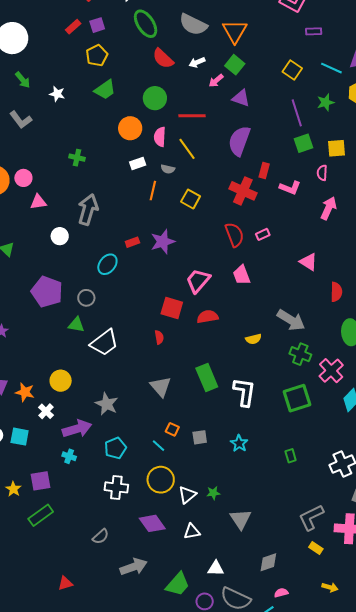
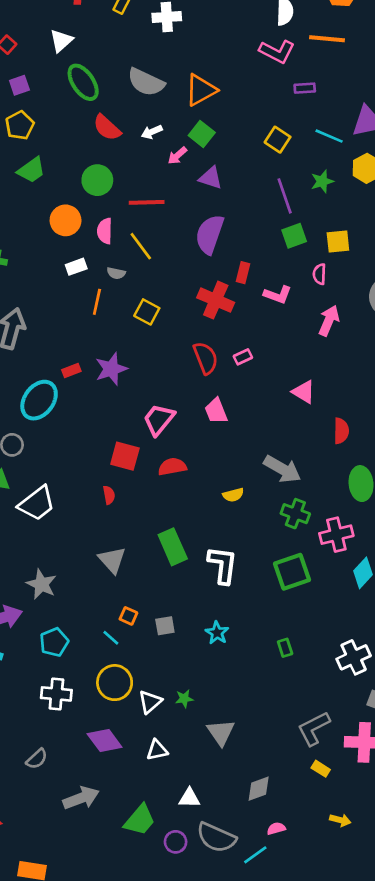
orange triangle: (235, 31) -> (201, 90), turned 32
cyan ellipse: (107, 264) -> (39, 400), size x1.4
pink cross: (331, 371) -> (336, 535), turned 30

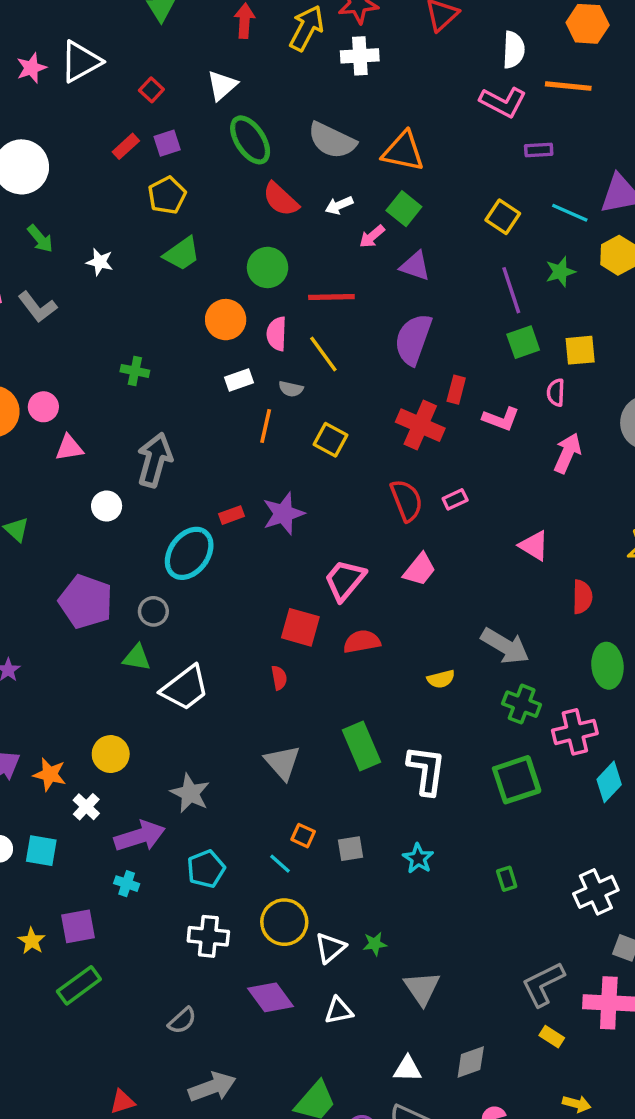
orange triangle: (201, 90) -> (403, 151), turned 40
pink trapezoid: (216, 411) -> (420, 570), turned -120
gray arrow: (81, 798) -> (212, 1087), moved
white triangle: (189, 798) -> (407, 1069), moved

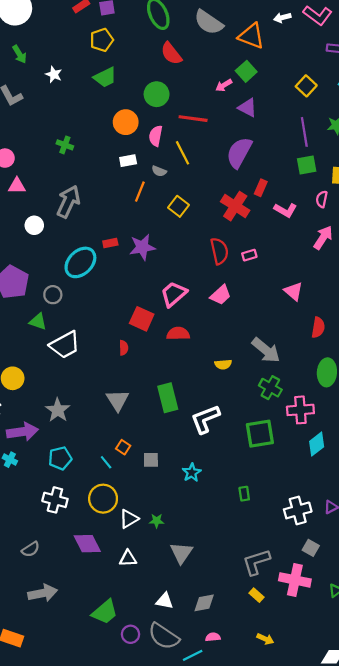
white arrow: (339, 205) -> (282, 18), moved
white L-shape: (426, 770) -> (205, 419), turned -128

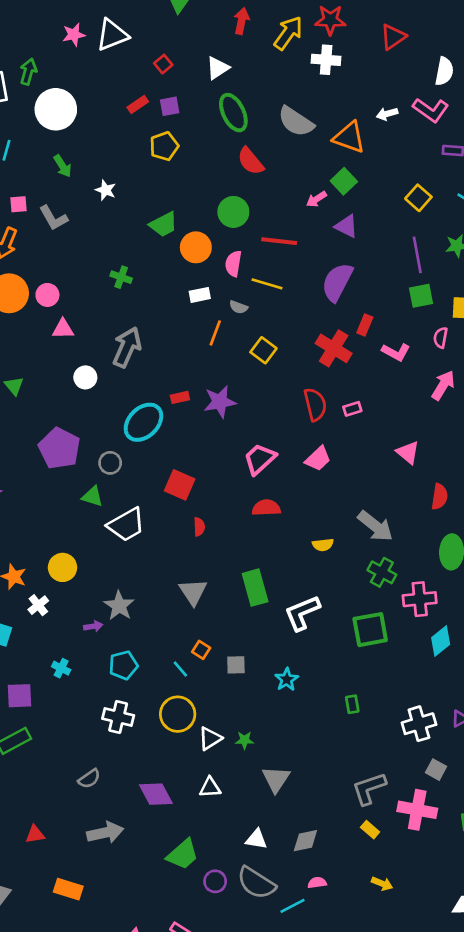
green trapezoid: (105, 77) -> (163, 224), moved
yellow line: (183, 153) -> (267, 284), turned -45
red square: (142, 319) -> (180, 485), moved
purple arrow: (23, 432) -> (93, 626), moved, size x0.5
purple diamond: (87, 544) -> (156, 794), moved

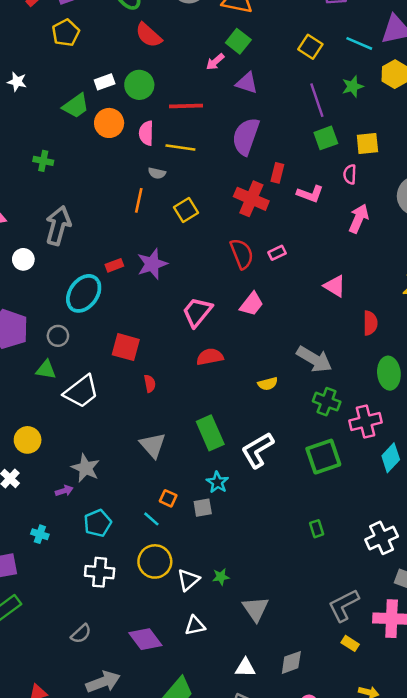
white rectangle: (200, 295) -> (105, 82), moved
yellow square: (263, 350) -> (186, 210), turned 30
cyan star: (287, 679) -> (217, 482), moved

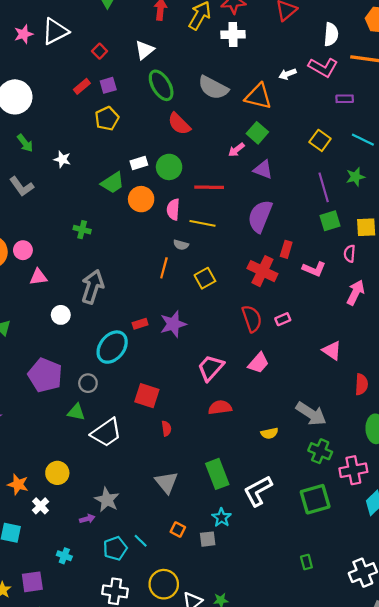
cyan line: (151, 519) -> (141, 541), moved

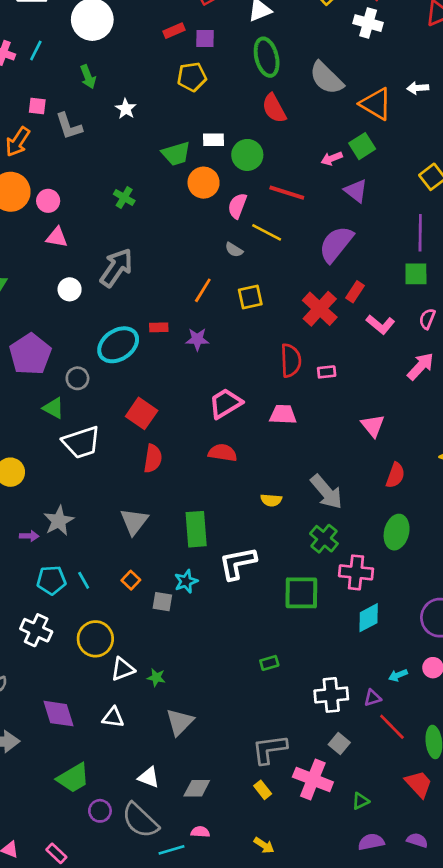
orange line: (164, 268) -> (203, 290), moved
purple star: (173, 324) -> (197, 339), size x0.7
pink trapezoid: (258, 363) -> (283, 414), turned -145
red semicircle: (166, 428) -> (153, 458), size x1.5
green rectangle: (306, 562) -> (269, 663), turned 72

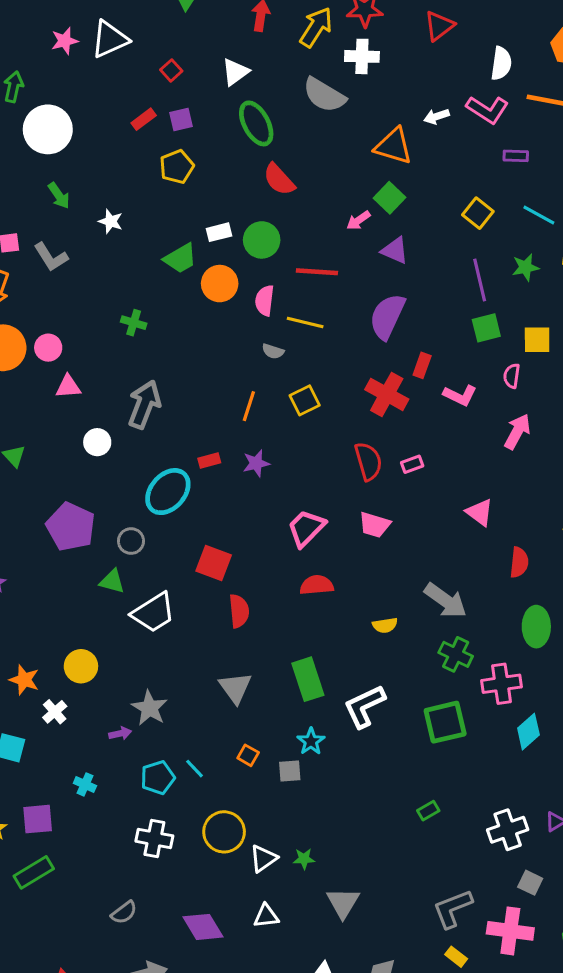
gray semicircle: (326, 78) -> (324, 95), moved
pink trapezoid: (283, 414) -> (375, 525), turned -152

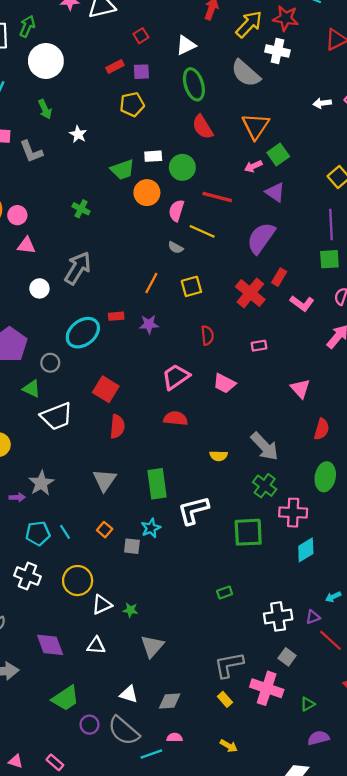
orange triangle: (393, 146) -> (256, 126), moved, turned 36
red semicircle: (368, 461) -> (207, 335), moved, size x0.7

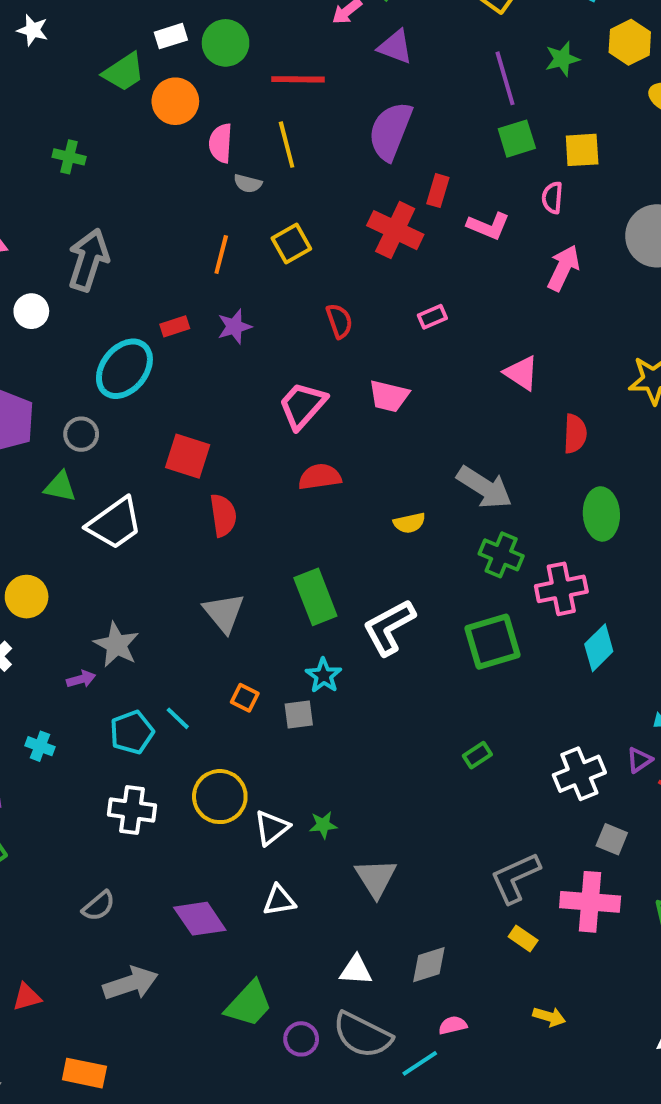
pink semicircle: (176, 211) -> (221, 143), moved
yellow line: (202, 231) -> (287, 145), turned 65

